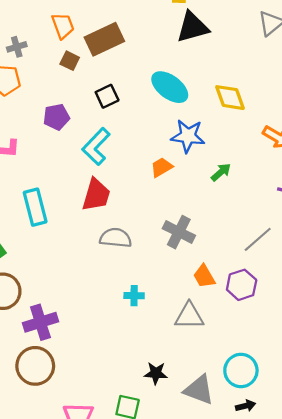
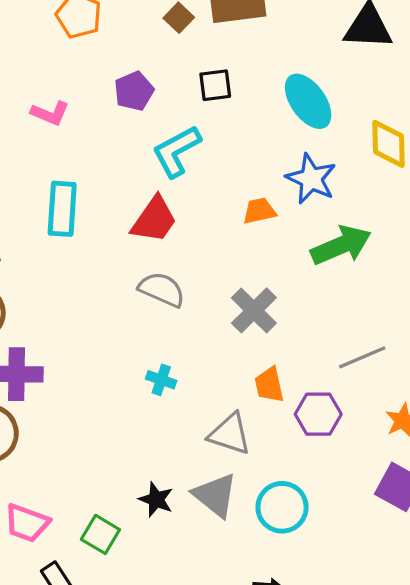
purple pentagon: (56, 117) -> (134, 91), turned -30
green arrow: (221, 172) -> (341, 245), size x1.8
cyan circle: (241, 370) -> (282, 507), moved
gray triangle: (199, 390) -> (215, 495), moved

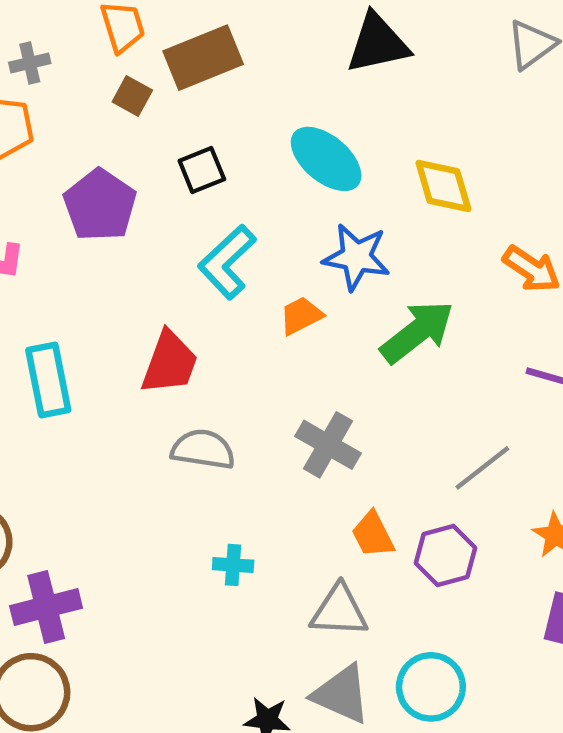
purple pentagon: (134, 91) -> (100, 205), size x1.4
cyan L-shape: (176, 151) -> (227, 262), moved

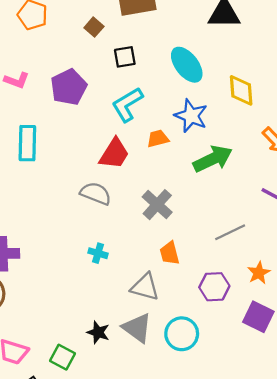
brown square: (132, 96) -> (94, 27), moved
purple pentagon: (100, 205) -> (69, 87), moved
red trapezoid: (170, 363) -> (114, 154), moved
purple hexagon: (445, 555) -> (214, 287), moved

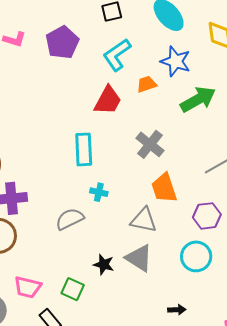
cyan rectangle: (27, 143) -> (84, 149), moved
gray semicircle: (96, 193) -> (70, 219), moved, turned -44
orange trapezoid: (170, 253) -> (164, 188), size x1.4
cyan circle: (182, 334) -> (196, 256), moved

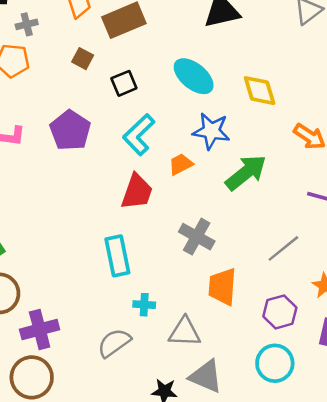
orange trapezoid: (164, 188) -> (222, 287), turned 32
gray triangle: (144, 220) -> (185, 332), moved

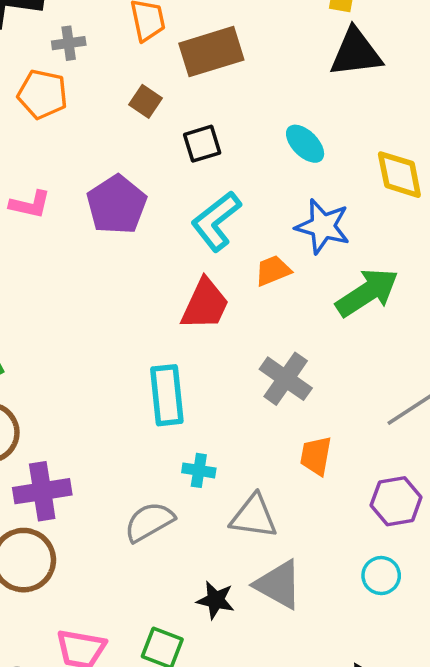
cyan ellipse: (194, 76) -> (305, 144), size x0.7
orange trapezoid: (222, 287) -> (316, 456), size x0.7
cyan circle: (275, 363) -> (381, 576), size x0.7

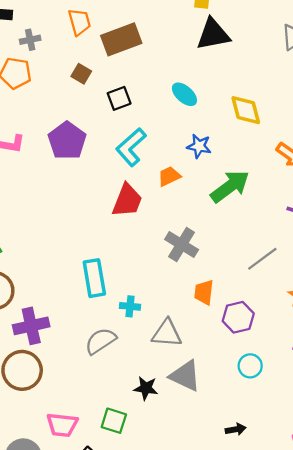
blue star: (323, 226) -> (199, 146), size x0.7
cyan rectangle: (167, 395) -> (94, 278), moved
purple hexagon: (396, 501) -> (238, 317), moved

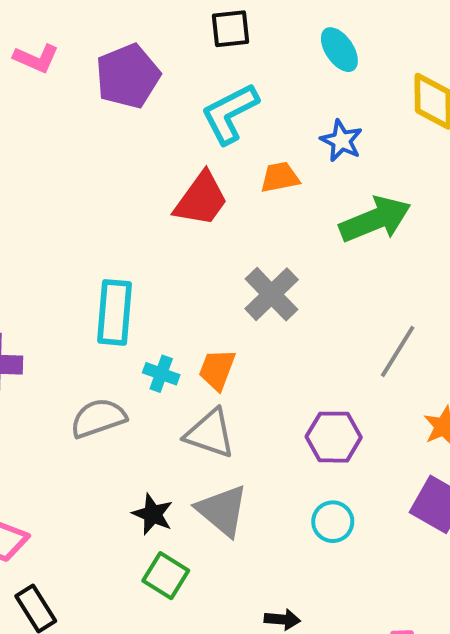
gray line: (262, 259) -> (398, 351), turned -36
orange trapezoid: (204, 292) -> (217, 370), moved
green square: (114, 421) -> (166, 576), moved

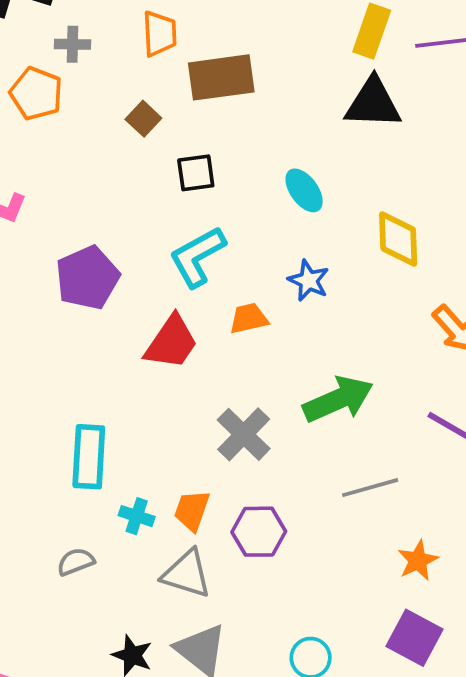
purple pentagon: (128, 76) -> (87, 278), moved
green arrow: (375, 219) -> (338, 399), moved
gray line: (398, 351) -> (370, 488), turned 44
gray semicircle: (98, 418) -> (76, 562), size x0.7
purple hexagon: (334, 437) -> (259, 532), moved

